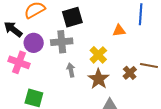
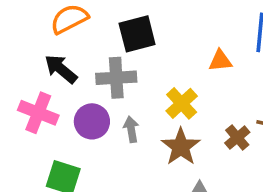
black arrow: (13, 29) -> (61, 69), moved
purple circle: (34, 43) -> (92, 121), moved

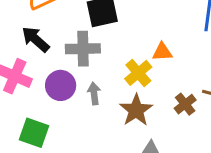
orange triangle: (220, 61) -> (162, 52), moved

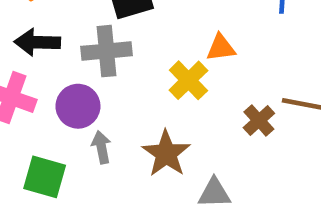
black arrow: (36, 39) -> (37, 42), turned -36
gray arrow: (94, 93) -> (101, 147), moved
brown star: (136, 110) -> (166, 154), moved

